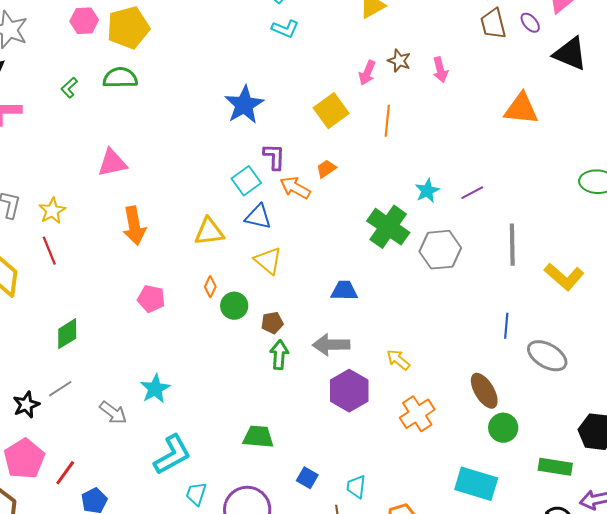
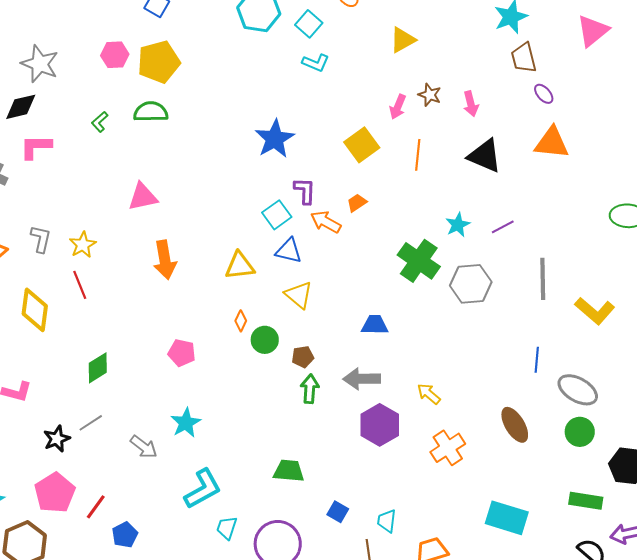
purple ellipse: (530, 23) -> (544, 94), moved
black triangle: (570, 54) -> (485, 156), moved
pink pentagon: (151, 299) -> (182, 353), moved
green circle: (503, 428) -> (580, 432), moved

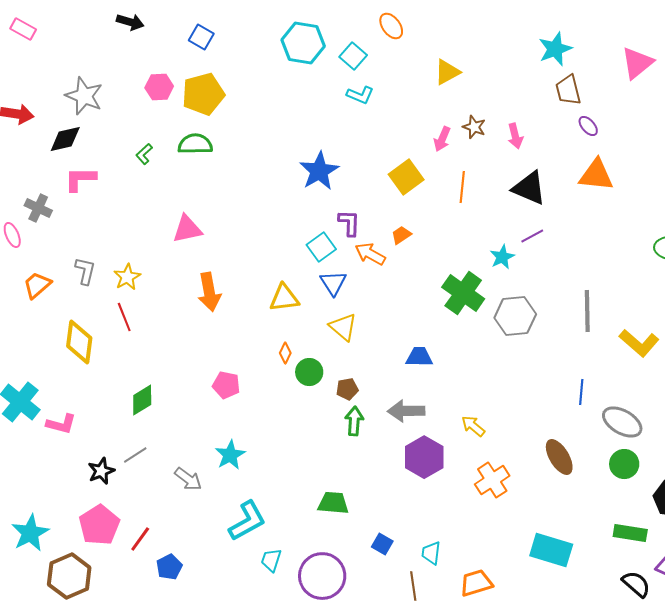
purple line: (503, 227) -> (532, 236), moved
blue triangle: (289, 251) -> (333, 283), turned 44

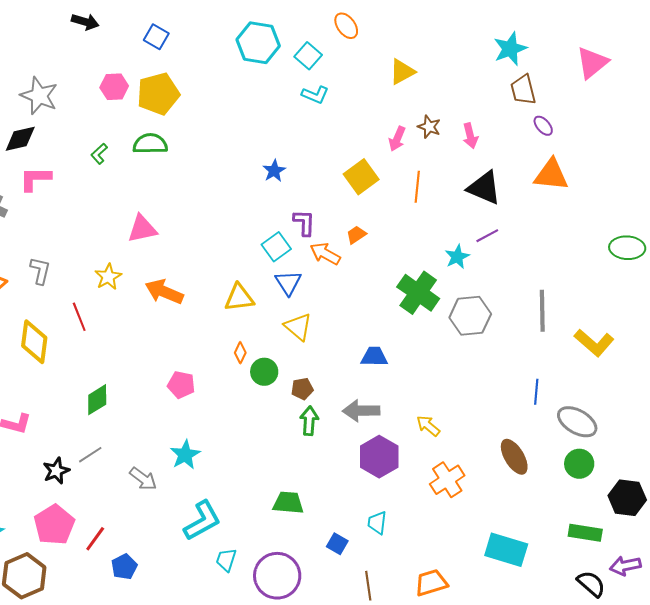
blue star: (319, 171) -> (274, 171), size x0.6
yellow star: (127, 277) -> (108, 277), moved
orange arrow: (209, 292) -> (164, 292), turned 123
cyan trapezoid: (431, 553) -> (377, 523), moved

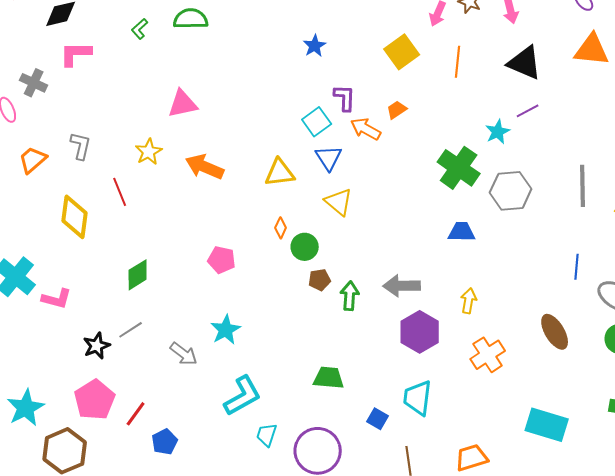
blue trapezoid: (374, 357) -> (462, 232), moved
brown pentagon: (302, 389) -> (320, 280), moved
yellow arrow: (428, 426) -> (469, 301), turned 60
cyan trapezoid: (377, 523) -> (418, 398), size x1.5

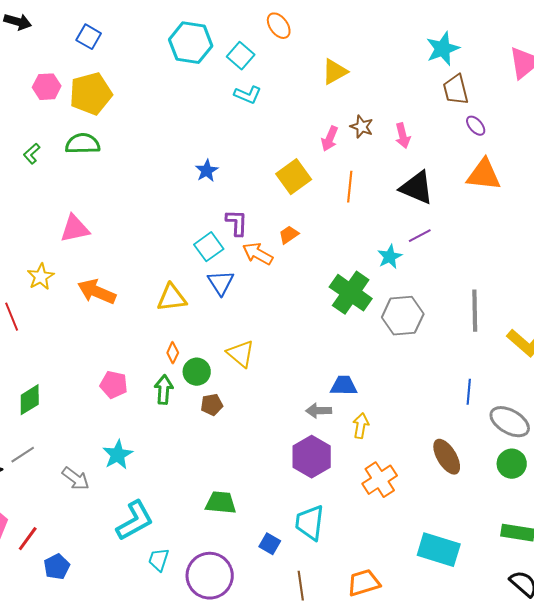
yellow triangle: (339, 202) -> (241, 354), moved
blue trapezoid: (462, 232) -> (344, 386), moved
gray arrow: (402, 286) -> (319, 411), moved, size x0.7
green arrow: (350, 296) -> (164, 390), moved

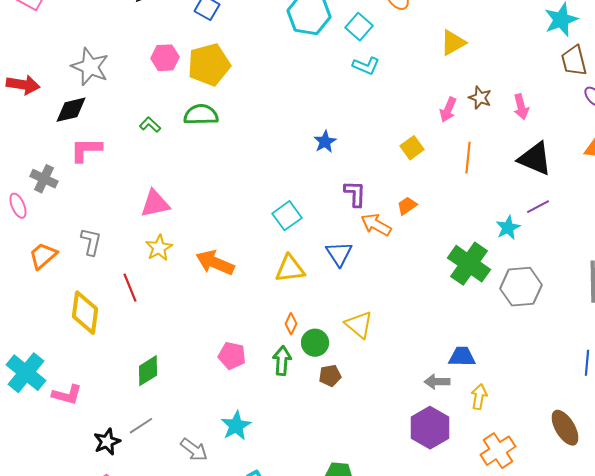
green L-shape: (32, 154) -> (150, 125), turned 85
yellow square: (294, 177) -> (412, 148), size x0.7
pink triangle: (75, 229) -> (155, 204), moved
cyan square: (209, 247) -> (287, 216), moved

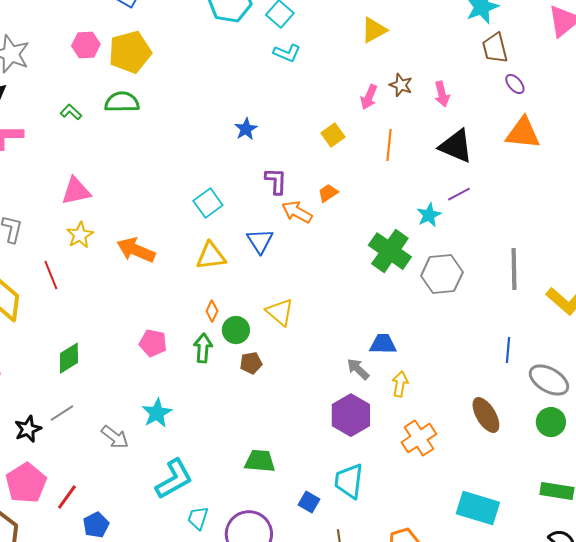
gray arrow: (437, 382) -> (358, 369), turned 45

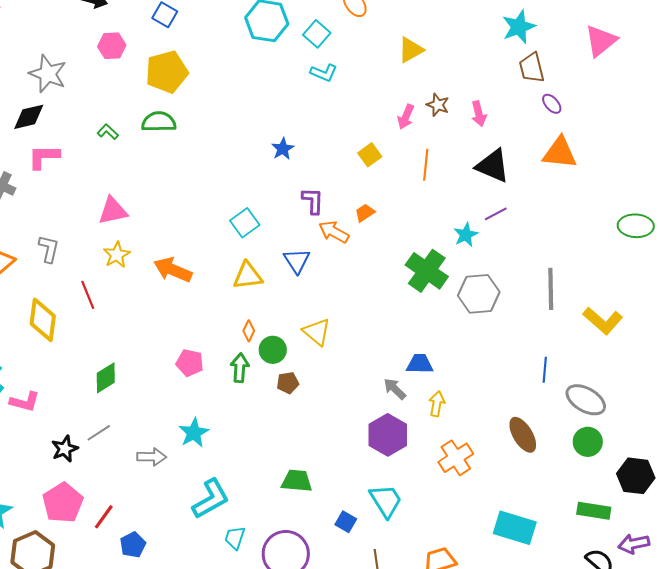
pink hexagon: (86, 45) -> (112, 46), moved
gray arrow: (115, 437) -> (152, 457), turned -36
cyan trapezoid: (349, 481) -> (386, 501), turned 141

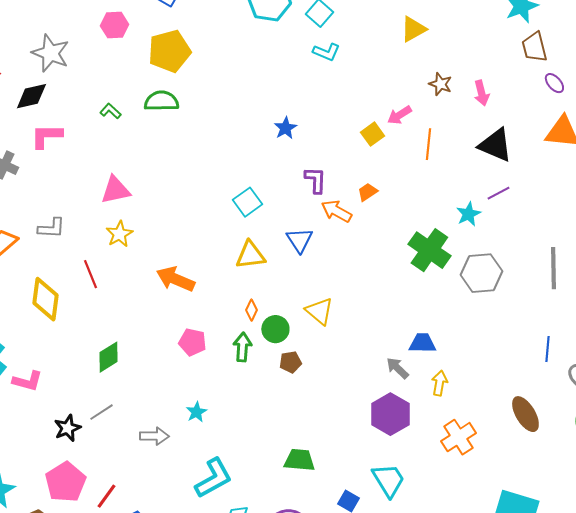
pink arrow: (406, 117) -> (399, 115), moved, turned 35
gray L-shape: (49, 249) -> (51, 228), turned 80
orange arrow: (173, 270) -> (175, 279), moved
cyan star: (194, 433) -> (196, 412), size x0.7

